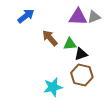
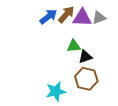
blue arrow: (26, 16) -> (48, 17), moved
brown arrow: (50, 38) -> (66, 14), moved, turned 84

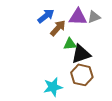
brown arrow: (66, 14) -> (58, 28), moved
black triangle: (85, 57) -> (81, 54), size x1.5

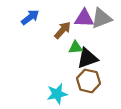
blue arrow: (46, 16) -> (30, 17), moved
gray triangle: (94, 17) -> (101, 18), size x1.5

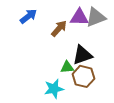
green triangle: (76, 47) -> (67, 67), moved

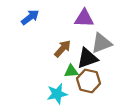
gray triangle: (96, 17) -> (101, 43), moved
brown arrow: (59, 29) -> (63, 49), moved

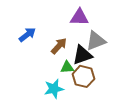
blue arrow: (30, 17) -> (27, 35), moved

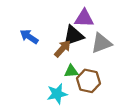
blue arrow: (27, 35) -> (29, 37), turned -108
black triangle: (82, 55) -> (73, 36), moved

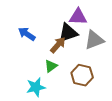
green triangle: (71, 71) -> (51, 66), moved, turned -32
cyan star: (57, 94) -> (36, 87), moved

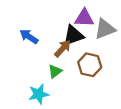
gray triangle: (94, 40) -> (105, 29), moved
brown hexagon: (82, 75) -> (90, 65), moved

